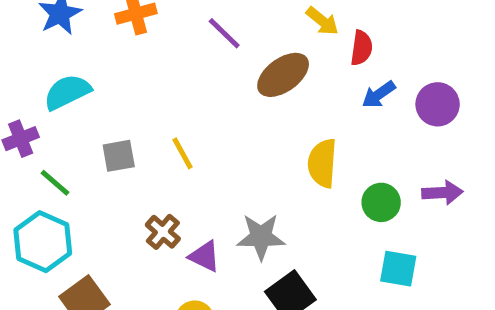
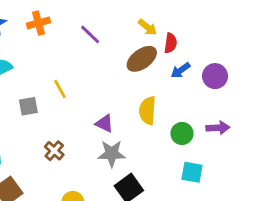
brown ellipse: (283, 75) -> (142, 59), moved
yellow line: (182, 153) -> (60, 89), moved
purple triangle: (205, 256) -> (104, 123), moved

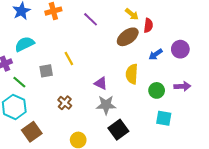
blue arrow: (181, 70) -> (156, 54), moved

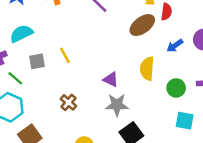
yellow line: (69, 58) -> (65, 55), moved
gray square: (46, 71) -> (37, 61), moved

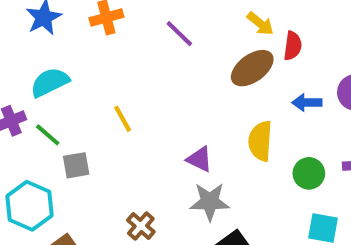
blue arrow: (175, 46) -> (307, 103), turned 35
gray square: (37, 61) -> (76, 165), moved
green line: (15, 78) -> (48, 135), moved
brown cross: (68, 102) -> (141, 226), moved

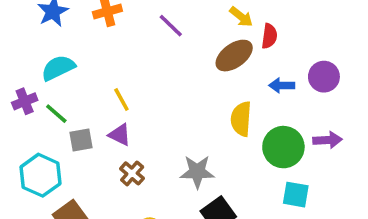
purple triangle: (200, 159) -> (120, 135), moved
green circle: (309, 173) -> (283, 147), size x1.5
brown cross: (141, 226) -> (132, 173), moved

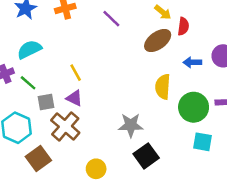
brown cross: (132, 173) -> (65, 126), moved, size x1.6

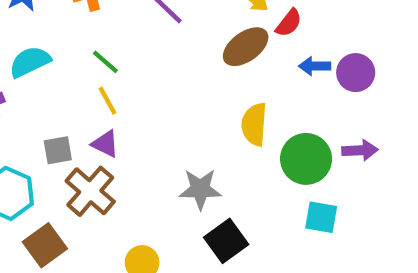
red semicircle: (183, 26) -> (289, 23), turned 30
blue arrow: (192, 62) -> (315, 66), moved
green line: (28, 83) -> (105, 62), moved

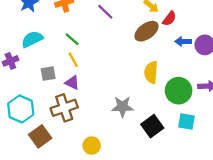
gray square: (58, 150) -> (48, 74), moved
brown cross: (90, 191) -> (64, 108), turned 30
black square: (226, 241) -> (152, 126), moved

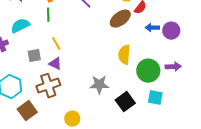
green line: (72, 39) -> (48, 15), moved, turned 48

